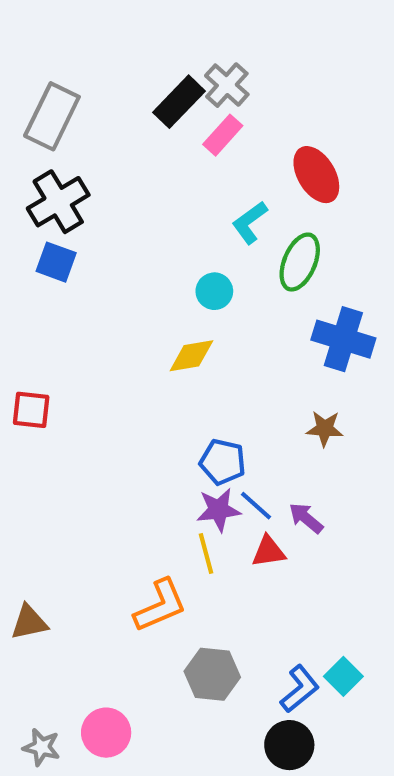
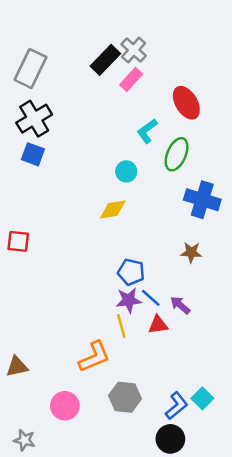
pink circle: (106, 733) -> (65, 406), moved

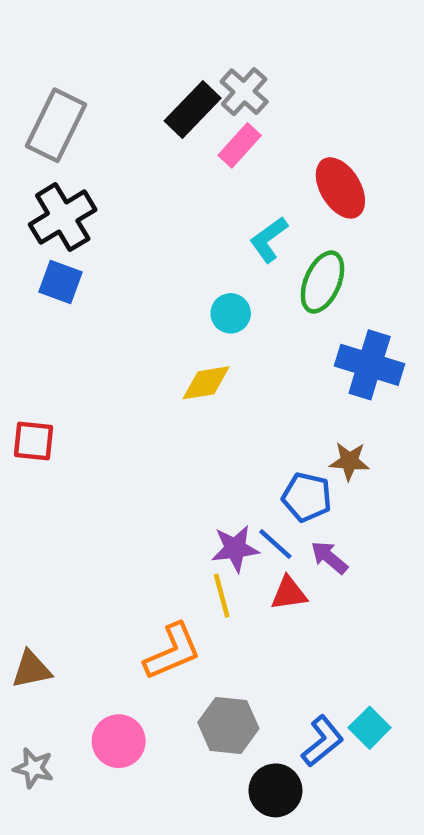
blue pentagon: (131, 272) -> (307, 497), moved
black circle: (170, 439) -> (275, 790), moved
gray star: (24, 440) -> (34, 768), moved

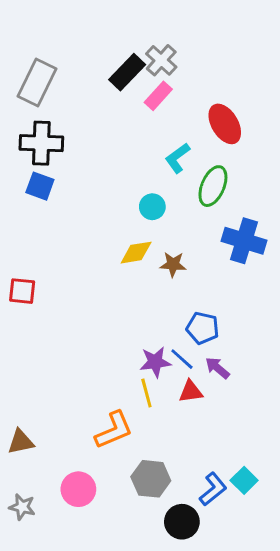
black cross: (63, 217) -> (41, 143), turned 33
brown star: (349, 461) -> (173, 264), moved

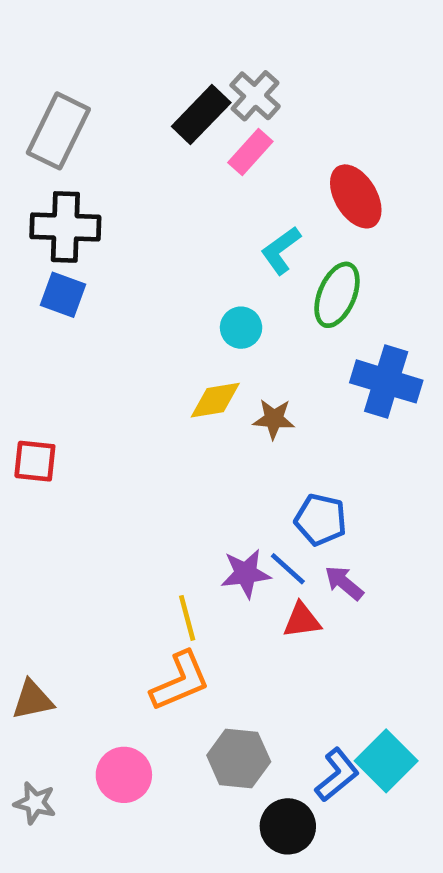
yellow line: (146, 393) -> (187, 618), moved
cyan square: (244, 480) -> (386, 761), size x1.4

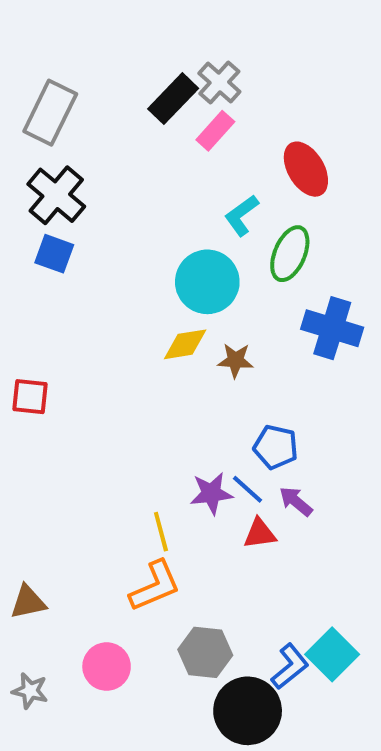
black cross: (65, 227) -> (56, 195), turned 38
cyan circle: (241, 328) -> (207, 282), size x1.8
black circle: (288, 826) -> (248, 711), size x1.4

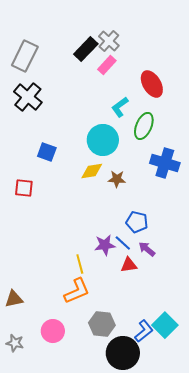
blue square: (54, 254) -> (47, 152), moved
red square: (30, 397) -> (24, 188), moved

